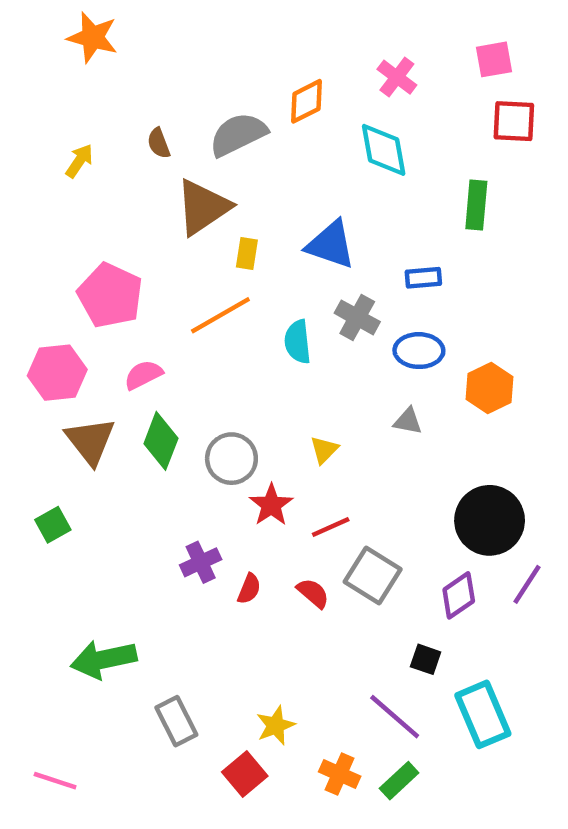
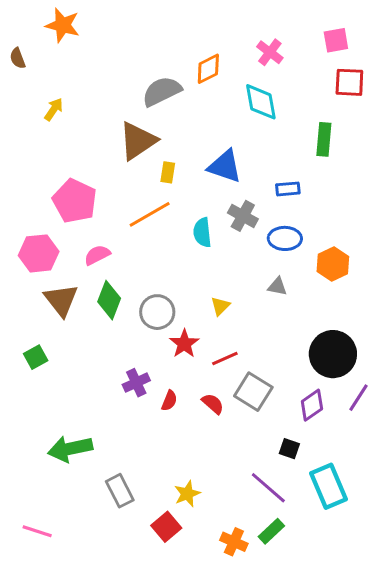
brown semicircle: (159, 143) -> (18, 58), moved
orange cross: (340, 774) -> (234, 542), moved

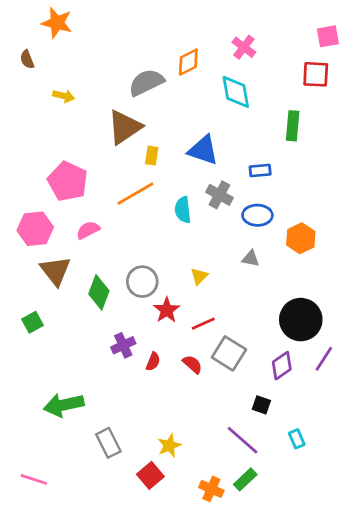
pink square: (336, 40) -> (328, 36), moved
brown semicircle: (18, 58) -> (27, 59), moved
yellow arrow: (54, 109) -> (64, 96), moved, turned 70
green diamond: (109, 300) -> (99, 292), moved
cyan rectangle: (328, 486) -> (297, 439), size x0.5

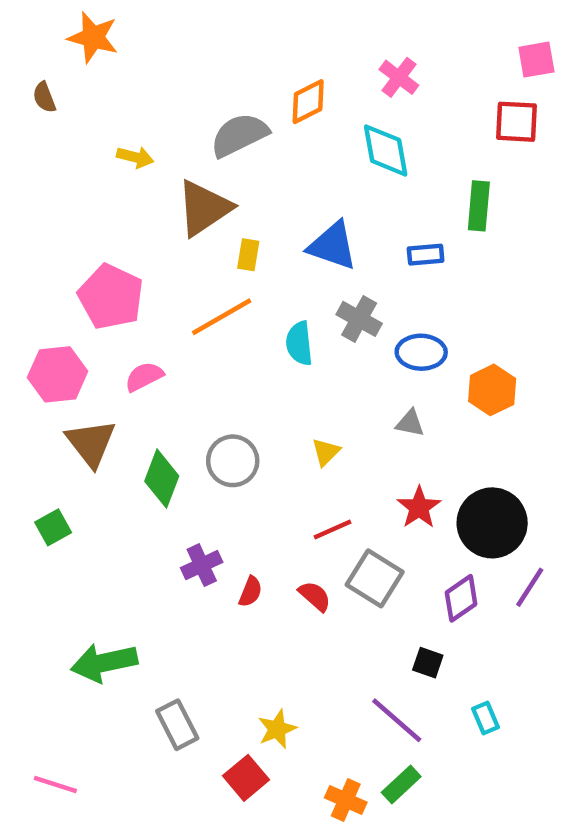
yellow arrow: (64, 96) -> (135, 157), moved
blue rectangle: (260, 170) -> (426, 255), moved
red star: (167, 310) -> (419, 507), moved

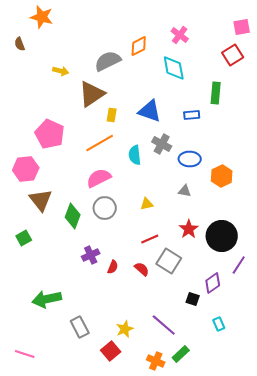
red square: (516, 122) -> (233, 55), turned -35
pink semicircle: (144, 377) -> (99, 178), moved, size x1.4
yellow triangle: (326, 452) -> (147, 204), turned 32
purple diamond: (461, 598) -> (213, 283), moved
purple line: (397, 720) -> (164, 325), moved

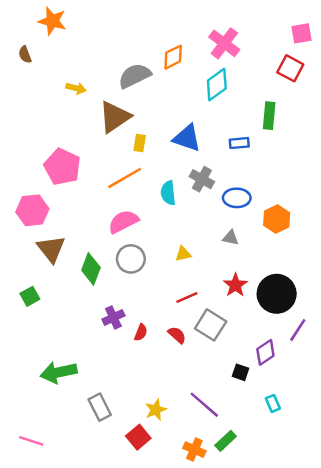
pink cross: (180, 35) -> (224, 43), size x1.4
red square: (233, 55) -> (290, 68), turned -30
cyan diamond: (174, 68) -> (217, 84), turned 64

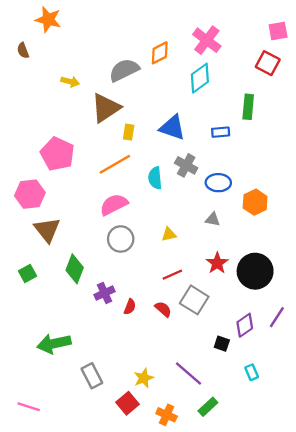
green diamond: (91, 269) -> (75, 269), moved
purple line: (298, 330) -> (277, 317), moved
orange cross: (194, 450) -> (167, 415), moved

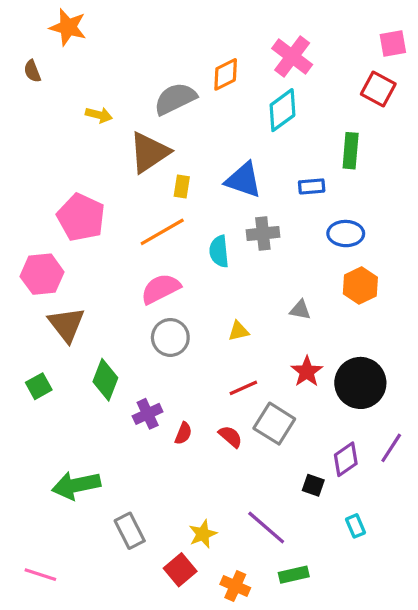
gray cross: (186, 165) -> (263, 234), turned -35
blue ellipse: (218, 183) -> (346, 234), moved
green rectangle: (208, 407) -> (294, 575), turned 30

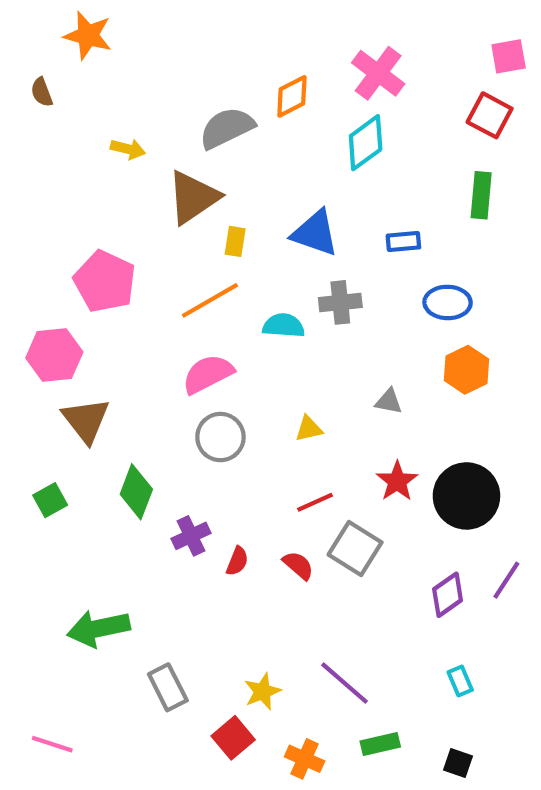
green rectangle: (351, 151) -> (481, 195), moved
cyan semicircle: (219, 251) -> (284, 326), turned 100
black square: (313, 485) -> (458, 763), moved

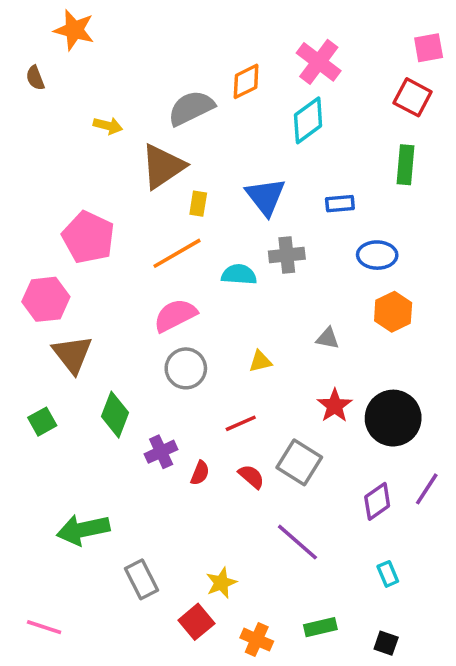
blue triangle: (315, 233) -> (266, 197), turned 33
red line: (315, 502) -> (241, 423), moved
purple line: (345, 683) -> (297, 542), moved

